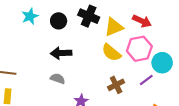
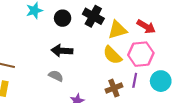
cyan circle: (162, 63) -> (161, 81), moved
purple line: (146, 80) -> (135, 80), moved, turned -48

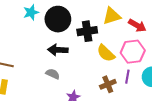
black cross: (93, 16) -> (87, 31), moved, turned -36
black circle: (63, 18) -> (58, 19), size x1.6
yellow triangle: (117, 30) -> (112, 16), moved

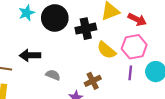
black arrow: (58, 50) -> (30, 55), moved
brown cross: (108, 84) -> (93, 81), moved

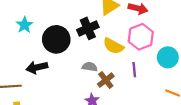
black circle: (55, 18) -> (56, 39), moved
purple line: (130, 73) -> (134, 70), moved
gray semicircle: (53, 75) -> (90, 67), moved

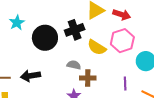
black arrow: (37, 67) -> (30, 76), moved
purple line: (134, 70) -> (125, 84), moved
brown cross: (106, 80) -> (88, 78), turned 35

